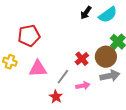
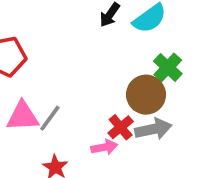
red cross: (82, 59) -> (121, 127), moved
gray line: (63, 77) -> (50, 118), moved

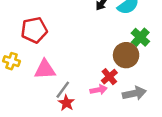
gray line: (50, 118) -> (63, 90), moved
gray arrow: (153, 129) -> (134, 93), moved

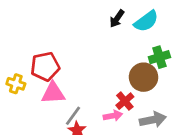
red pentagon: (34, 30) -> (45, 66), moved
green cross: (140, 37) -> (159, 57), turned 30

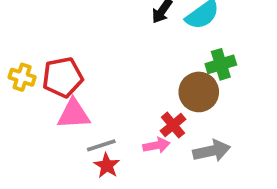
yellow cross: (16, 84) -> (22, 77), moved
gray line: (73, 116) -> (101, 145), turned 36

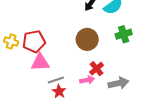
brown circle: (199, 92) -> (87, 39), moved

